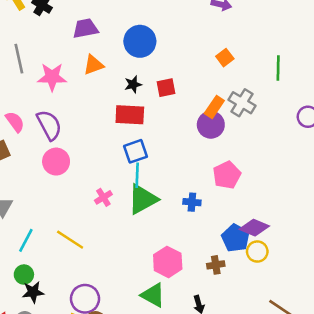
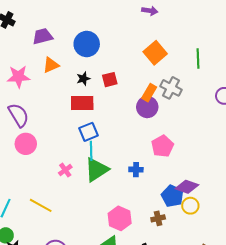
orange square: (225, 58) -> (155, 53), size x1.6

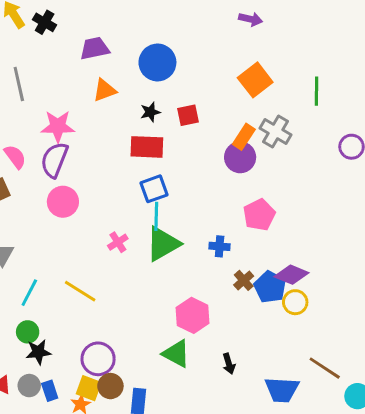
pink star: (18, 77) -> (58, 126), moved
purple semicircle: (18, 115) -> (54, 160), turned -130
brown cross: (158, 218) -> (244, 280), moved, turned -32

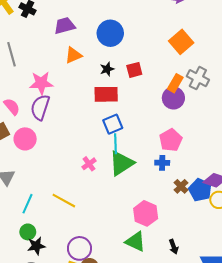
pink circle: (63, 202) -> (25, 139), moved
pink pentagon: (259, 215) -> (171, 140), moved

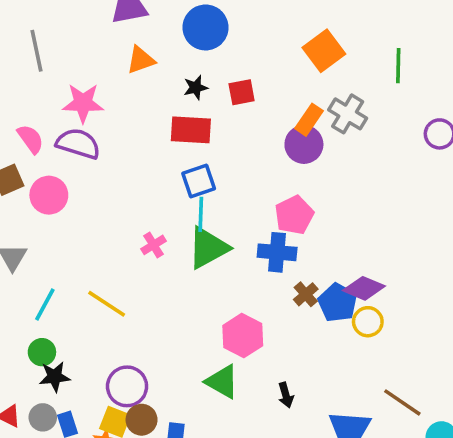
purple semicircle: (40, 107) -> (78, 144), turned 85
blue cross: (162, 163) -> (277, 252), size x1.5

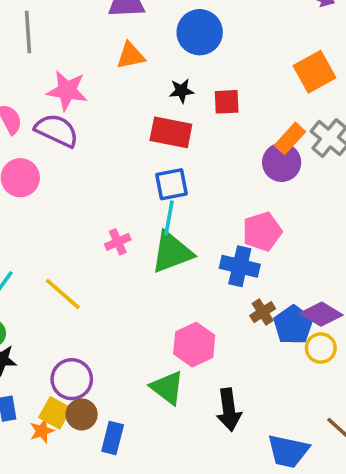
black arrow: (286, 395) -> (229, 410), size x1.6

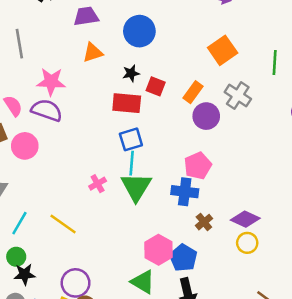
red square: (227, 102) -> (156, 86), moved, turned 30
orange rectangle: (290, 138) -> (193, 92), moved
green triangle: (172, 252) -> (136, 187), turned -32
blue pentagon: (293, 325) -> (183, 258), moved

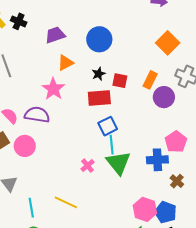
pink star: (51, 82) -> (53, 89), moved, turned -30
pink pentagon: (198, 166) -> (176, 142), moved
cyan line: (19, 223) -> (31, 208), turned -30

